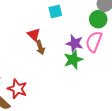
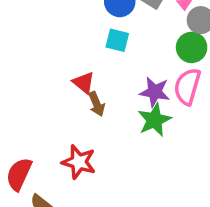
cyan square: (55, 11) -> (117, 40), turned 32
red star: (17, 89) -> (79, 162), moved

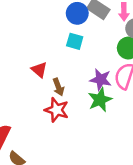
red triangle: (84, 83) -> (39, 70), moved
red star: (79, 162) -> (57, 110), moved

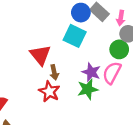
cyan square: (75, 41) -> (75, 36), size x1.5
red triangle: (39, 70) -> (40, 55), size x1.5

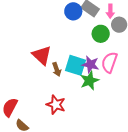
cyan square: (75, 36) -> (75, 65), moved
green circle: (119, 49) -> (101, 34), moved
red star: (49, 92) -> (56, 105), moved

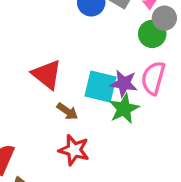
green circle: (101, 34) -> (152, 34), moved
brown arrow: (57, 69) -> (67, 111), moved, turned -32

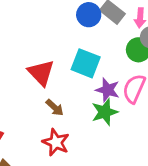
cyan square: (101, 86) -> (86, 63), moved

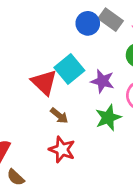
cyan square: (86, 63) -> (69, 69), moved, turned 32
purple star: (108, 90) -> (103, 81), moved

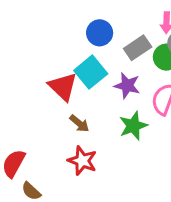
gray rectangle: (111, 20) -> (138, 48), moved, turned -70
blue circle: (88, 23) -> (100, 33), moved

